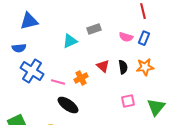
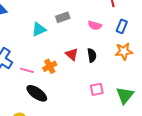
blue rectangle: (144, 38) -> (122, 26), moved
orange star: (145, 67) -> (124, 51), moved

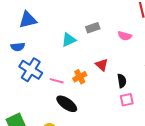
black semicircle: (92, 55) -> (122, 81), moved

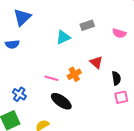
blue triangle: (28, 20) -> (22, 17), turned -30
blue cross: (31, 70) -> (19, 94), moved, size x0.6

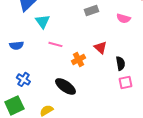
cyan triangle: (63, 37) -> (42, 21), moved, turned -42
blue semicircle: (12, 44) -> (16, 45), moved
pink line: (51, 78) -> (55, 44), moved

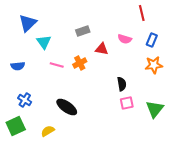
gray rectangle: (91, 10) -> (83, 31), moved
red triangle: (100, 47) -> (102, 49), moved, turned -32
orange cross: (78, 59) -> (80, 63), moved

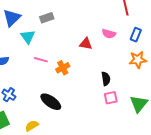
gray rectangle: (83, 31) -> (47, 18), moved
orange cross: (80, 63) -> (63, 68), moved

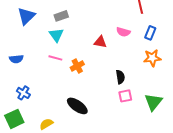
cyan triangle: (28, 37) -> (56, 35), moved
black ellipse: (51, 102) -> (77, 106), moved

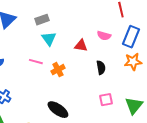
blue rectangle: (150, 33) -> (131, 37), size x1.5
cyan triangle: (56, 35) -> (49, 39), moved
black semicircle: (120, 77) -> (101, 68), moved

